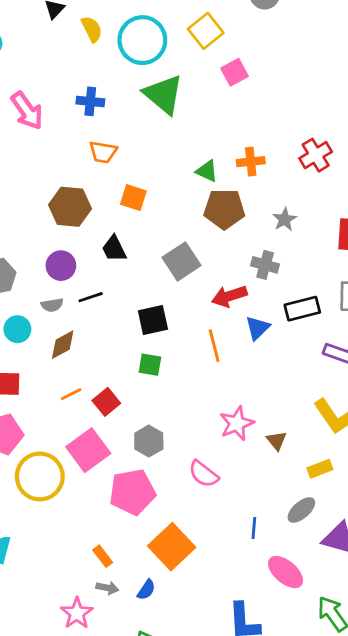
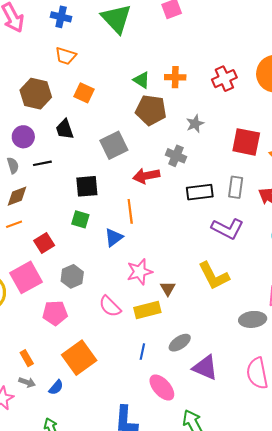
gray semicircle: (52, 305) -> (13, 165), turned -105
blue triangle: (258, 328) -> (114, 237), moved
orange line: (71, 394) -> (14, 224), moved
yellow rectangle: (320, 469) -> (147, 310), moved, size x1.4
pink pentagon: (132, 492) -> (55, 313), size x0.7

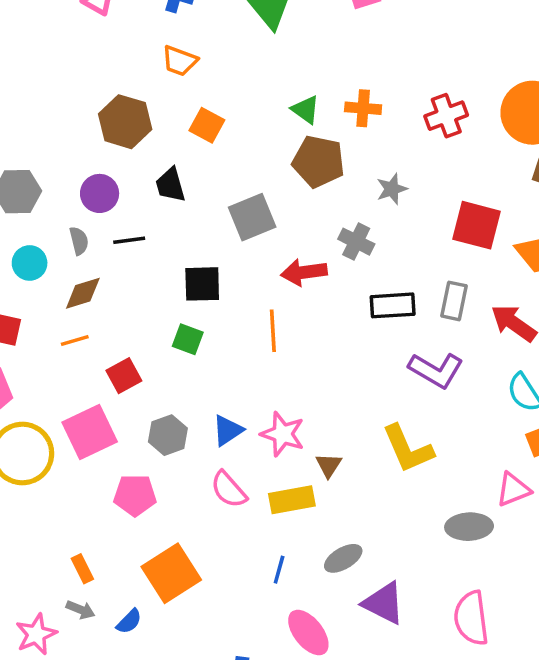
blue triangle: (114, 237) -> (228, 430), moved
pink star: (140, 272) -> (283, 434), turned 30

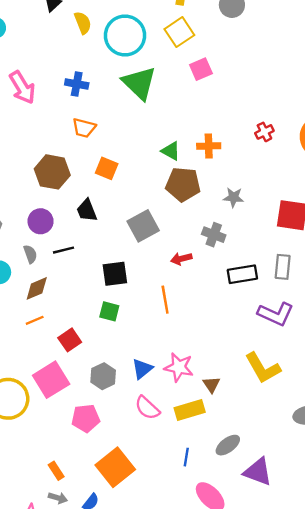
red cross: (446, 116) -> (264, 132), moved, size x0.7
gray star: (392, 189) -> (233, 197), turned 30
red arrow: (304, 272) -> (181, 259), size x0.7

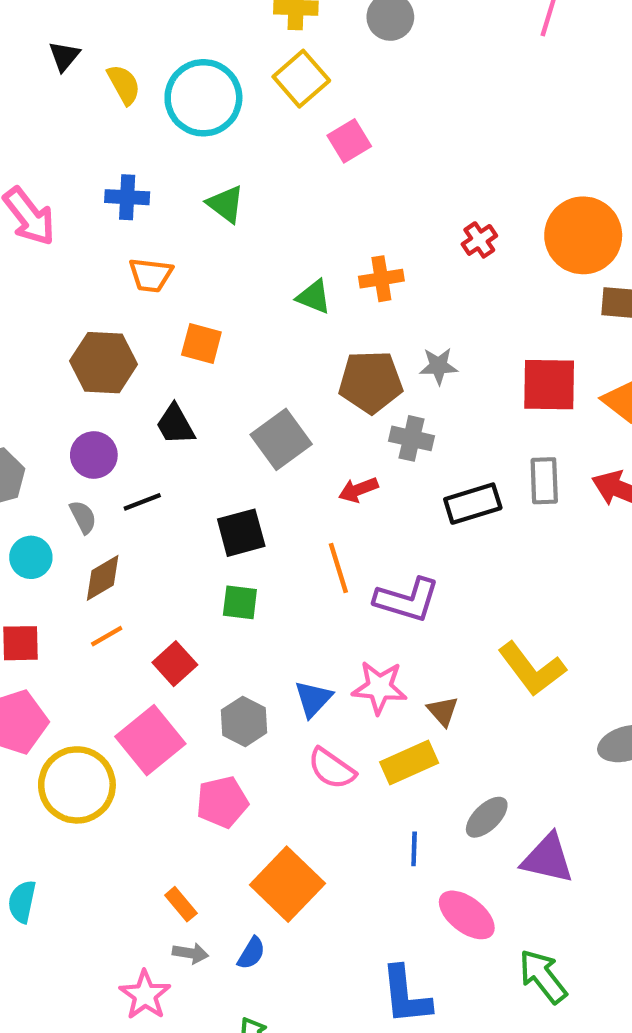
green triangle: (139, 83) -> (226, 204), moved, size x0.6
brown pentagon: (183, 184) -> (371, 382), moved
purple L-shape: (276, 314) -> (407, 600), moved

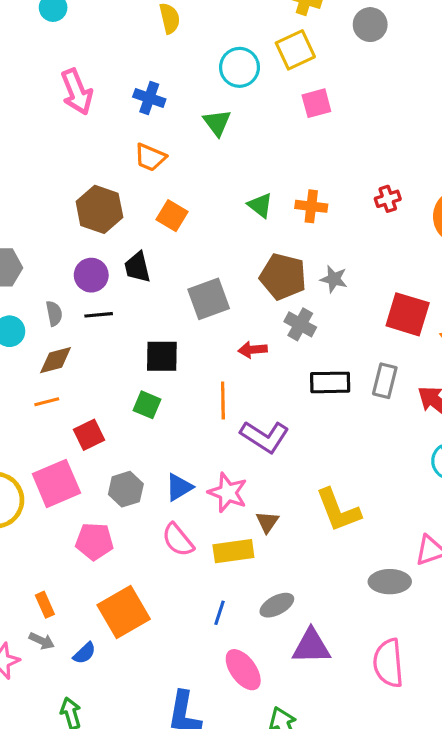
cyan circle: (203, 98) -> (239, 67), moved, size x0.7
purple circle: (94, 455) -> (91, 275), moved
purple triangle: (548, 858) -> (311, 646), turned -30

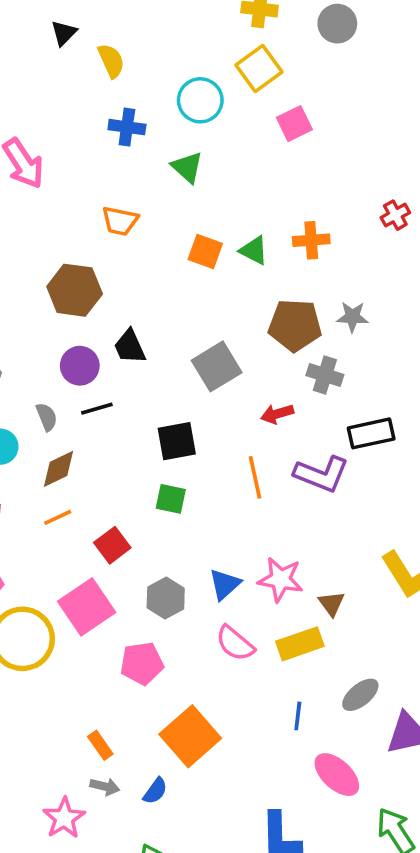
blue cross: (149, 98) -> (127, 127), moved
orange square: (172, 216) -> (205, 251), moved
purple L-shape: (265, 437) -> (322, 474), moved

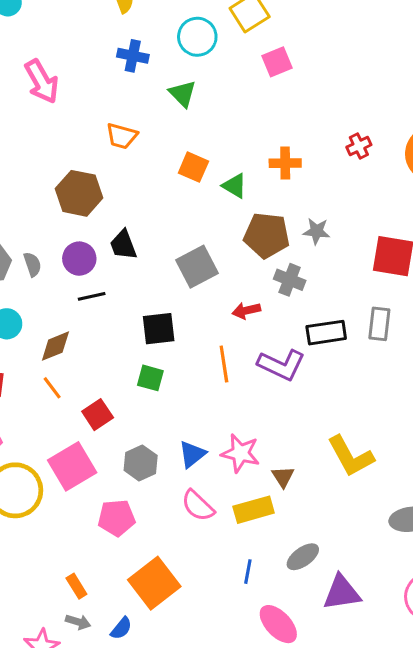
green triangle: (254, 250) -> (235, 186), moved
gray semicircle: (47, 417) -> (32, 264), moved
orange line: (58, 517) -> (52, 388), turned 75

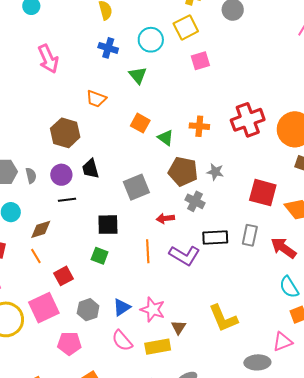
red cross: (359, 146) -> (248, 120), size x2.0

